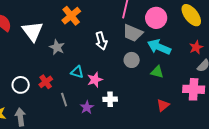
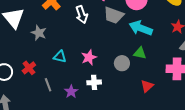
white arrow: (101, 41) -> (82, 14), moved
gray circle: (132, 60) -> (122, 63), moved
pink star: (95, 80) -> (89, 57), moved

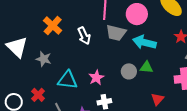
cyan triangle: (60, 57) -> (67, 80), size x1.5
gray circle: (122, 63) -> (129, 71), moved

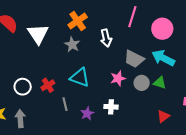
gray trapezoid: (116, 33) -> (134, 59), moved
gray star: (44, 59) -> (72, 45), moved
pink star: (96, 78) -> (118, 78), moved

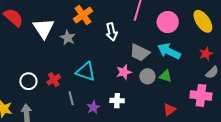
gray star: (72, 45) -> (68, 38), moved

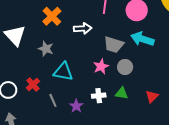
white arrow: (112, 32) -> (83, 28), turned -72
gray star: (68, 38) -> (46, 49), moved
green triangle: (166, 76) -> (122, 93), moved

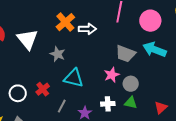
white arrow: (83, 28) -> (87, 29), moved
gray circle: (125, 67) -> (131, 84), moved
gray line: (53, 100) -> (62, 106), turned 48

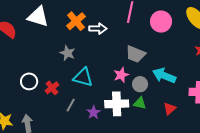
white triangle: (27, 39) -> (38, 17), moved, turned -35
cyan arrow: (154, 50) -> (164, 76), moved
white circle: (18, 93) -> (29, 81), moved
white cross: (108, 104) -> (117, 104), size x1.6

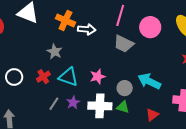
orange cross: (76, 21) -> (65, 20), turned -30
gray trapezoid: (135, 54) -> (124, 44), moved
pink star: (121, 75) -> (98, 77), moved
red cross: (52, 88) -> (43, 77), moved
purple star: (94, 112) -> (73, 102), moved

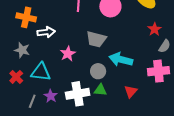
white arrow: (87, 29) -> (46, 32), moved
gray trapezoid: (124, 44) -> (96, 39), moved
pink star: (98, 77) -> (68, 54), moved

